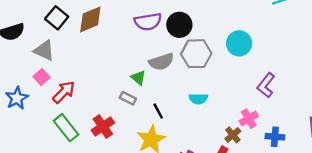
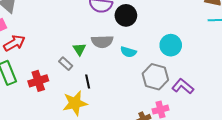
gray hexagon: (196, 54) -> (155, 77), moved
purple L-shape: (266, 85) -> (183, 86), turned 75
cyan semicircle: (198, 99) -> (128, 52), moved

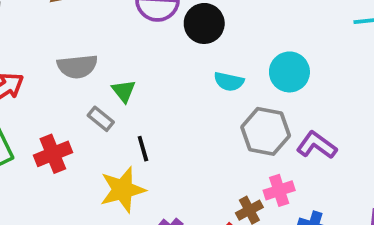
gray semicircle: (102, 42) -> (77, 66), moved
cyan semicircle: (128, 52) -> (229, 82), moved

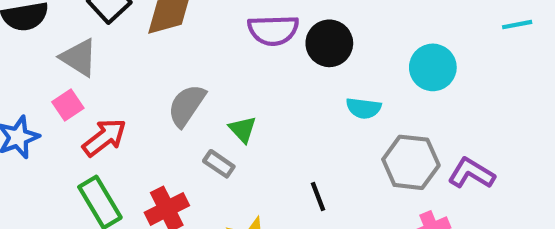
gray semicircle: (77, 66) -> (187, 105), turned 135
cyan circle: (289, 72) -> (433, 67), moved
black line: (143, 149) -> (318, 197), moved

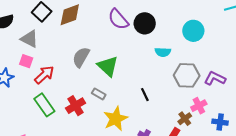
purple semicircle: (273, 30) -> (118, 19), turned 55
pink square: (68, 105) -> (26, 61), turned -32
green triangle: (243, 129) -> (108, 66), size x1.6
gray rectangle: (219, 164) -> (99, 94), moved

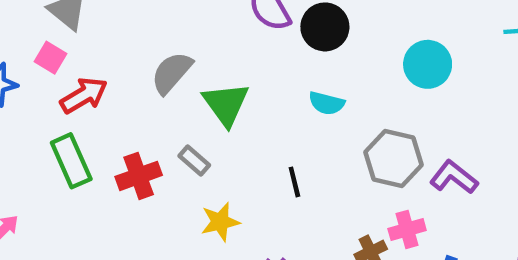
cyan semicircle: (163, 52) -> (327, 103), moved
yellow star: (116, 119) -> (220, 222), size x0.7

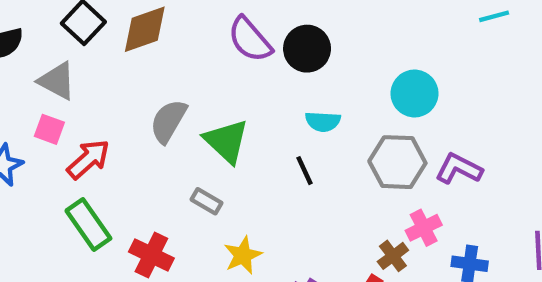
cyan circle: (428, 64) -> (415, 93), moved
red cross: (139, 176) -> (151, 255), moved, turned -33
black line: (294, 182) -> (304, 171), moved

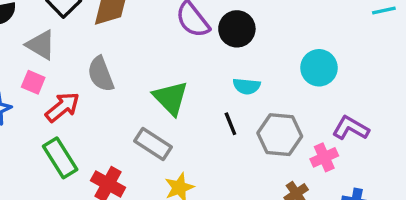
gray semicircle: (168, 121) -> (101, 74), moved, turned -54
gray hexagon: (397, 162) -> (280, 135), moved
gray rectangle: (206, 201) -> (153, 144), size x1.5
pink cross: (424, 228) -> (324, 157), moved

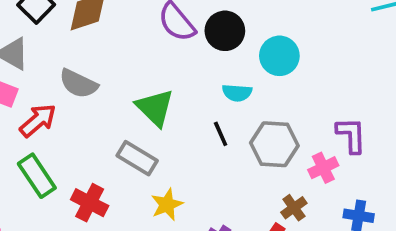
cyan circle: (319, 68) -> (279, 56), moved
gray semicircle: (101, 74) -> (78, 84), turned -42
purple L-shape: (351, 128) -> (351, 135), turned 60

